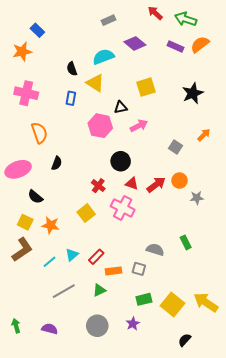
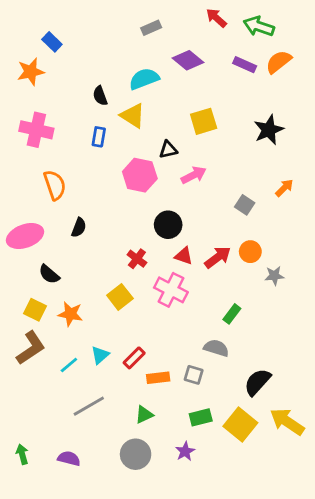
green rectangle: (186, 242) -> (232, 314), moved, turned 64
green triangle: (99, 290) -> (144, 415), moved
black semicircle: (185, 340) -> (257, 382), moved, size x1.5

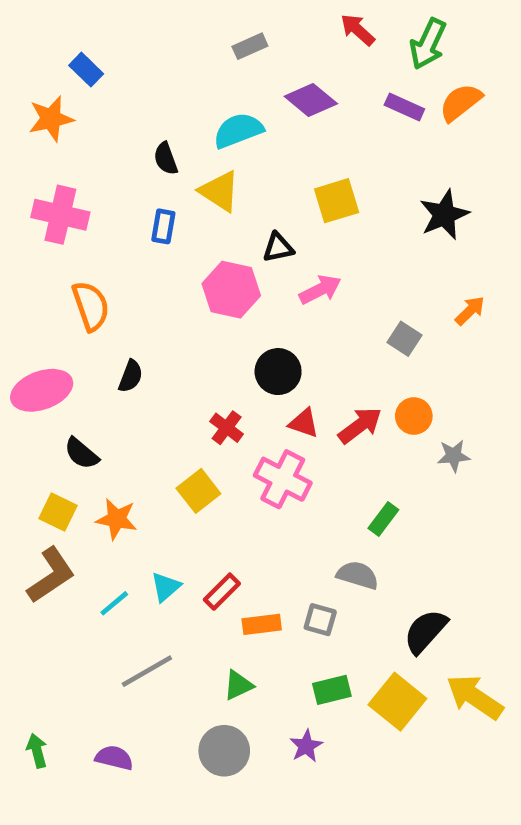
green arrow: (259, 26) -> (428, 44), turned -84

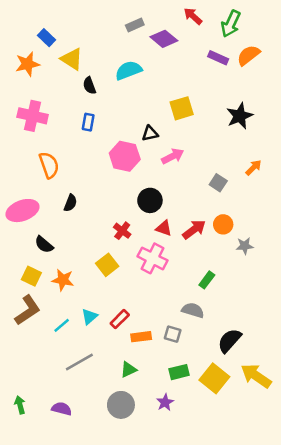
purple diamond: (311, 100) -> (164, 39), moved
yellow triangle: (220, 191) -> (72, 59), moved

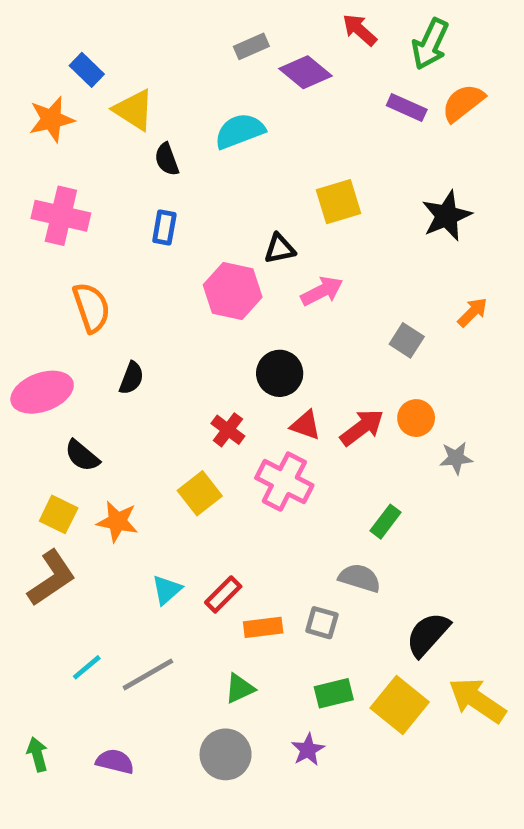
cyan line: (62, 325) -> (87, 667), moved

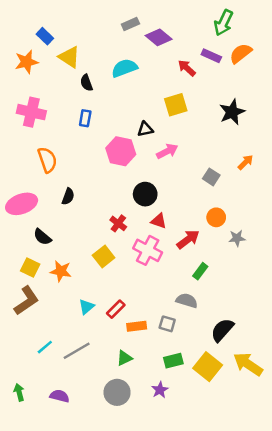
red arrow: (360, 30) -> (187, 68), moved
red arrow: (362, 427) -> (188, 239), moved

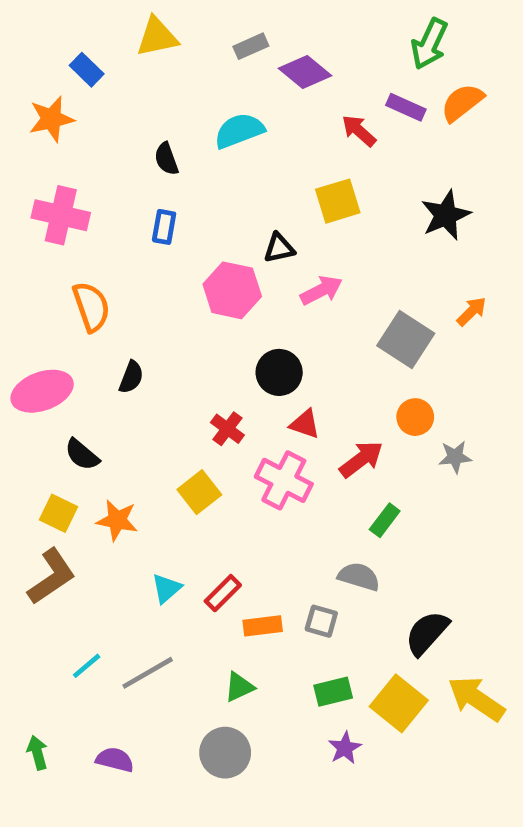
yellow triangle: (69, 57) -> (157, 37), moved, turned -45
gray square: (211, 177) -> (406, 340), size x1.6
purple star: (160, 390) -> (345, 748), moved

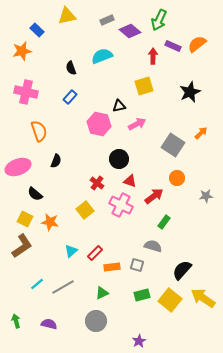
green arrow: (429, 44) -> (159, 20), moved
red arrow: (359, 131) -> (153, 56), turned 49
blue rectangle: (164, 227) -> (70, 97), turned 32
gray star: (455, 457) -> (206, 196), moved
purple star: (345, 748) -> (139, 341), moved

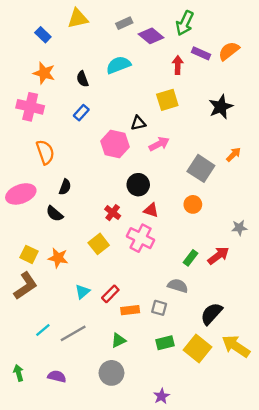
orange star: (22, 51) -> (44, 73), moved, turned 30
orange circle: (177, 178) -> (193, 204), moved
black semicircle: (35, 194) -> (55, 214), moved
red arrow: (154, 196) -> (218, 256), moved

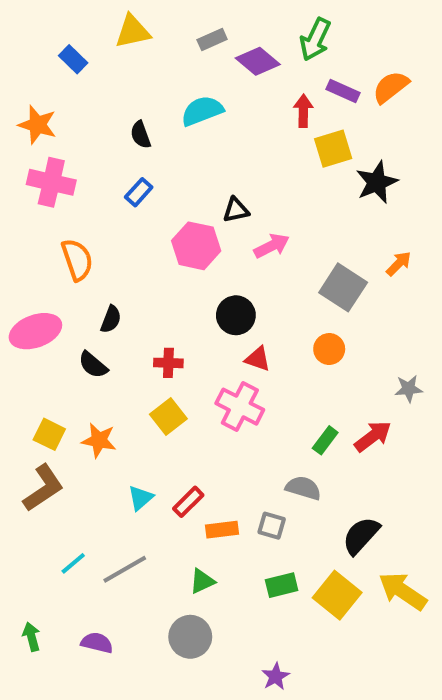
orange star: (44, 73) -> (37, 125), moved
yellow square: (167, 100) -> (333, 149), moved
red cross: (113, 213) -> (168, 363), moved, turned -35

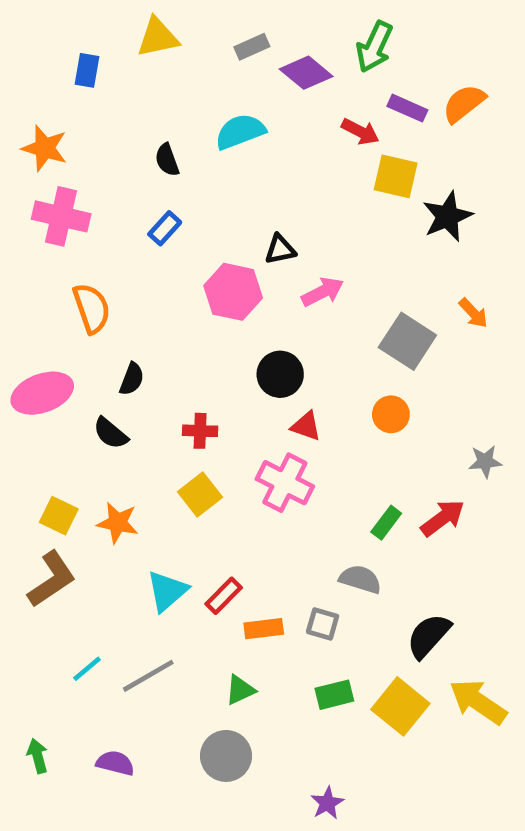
blue rectangle: (73, 59) -> (87, 70), turned 56
red arrow: (303, 111) -> (360, 132), turned 116
yellow square: (333, 149) -> (396, 176), turned 30
orange arrow: (399, 264) -> (473, 313), turned 92
cyan triangle: (141, 498) -> (167, 591), size x1.4

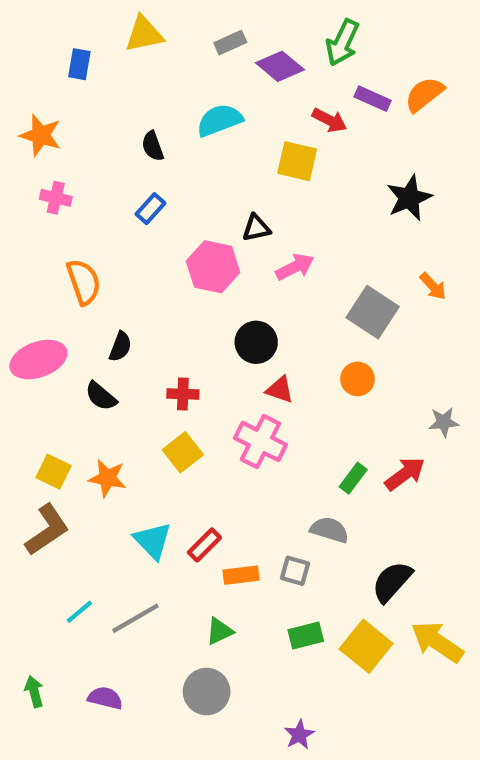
yellow square: (396, 176) -> (297, 161), moved
pink cross: (61, 216) -> (56, 198), size x0.6
cyan triangle: (167, 591) -> (153, 541), turned -33

